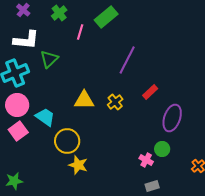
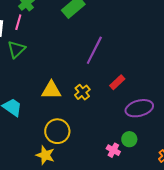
pink line: (80, 32) -> (18, 22), moved
purple ellipse: (172, 118) -> (139, 108), turned 56
yellow circle: (67, 141) -> (57, 131), moved

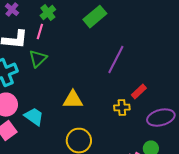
yellow cross: (82, 92) -> (122, 108), moved, turned 35

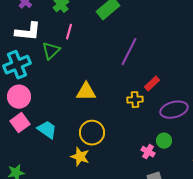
pink line: (40, 32) -> (69, 32), moved
cyan trapezoid: (34, 117) -> (47, 130), moved

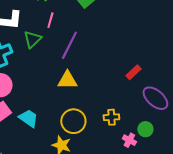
purple line: (129, 52) -> (69, 45), moved
yellow cross: (135, 100) -> (111, 117), moved
purple ellipse: (174, 110) -> (155, 98), turned 56

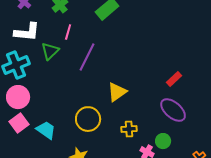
red rectangle: (133, 72) -> (174, 79), moved
yellow triangle: (67, 80) -> (117, 92), moved, turned -35
yellow circle: (73, 121) -> (88, 119), moved

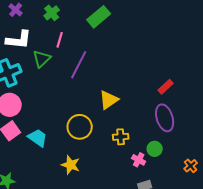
purple ellipse: (173, 110) -> (165, 118), turned 32

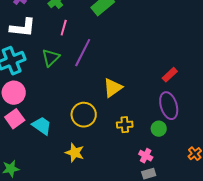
green triangle: (42, 59) -> (51, 58), moved
green circle: (155, 149) -> (159, 129), moved
pink cross: (139, 160) -> (146, 156), moved

